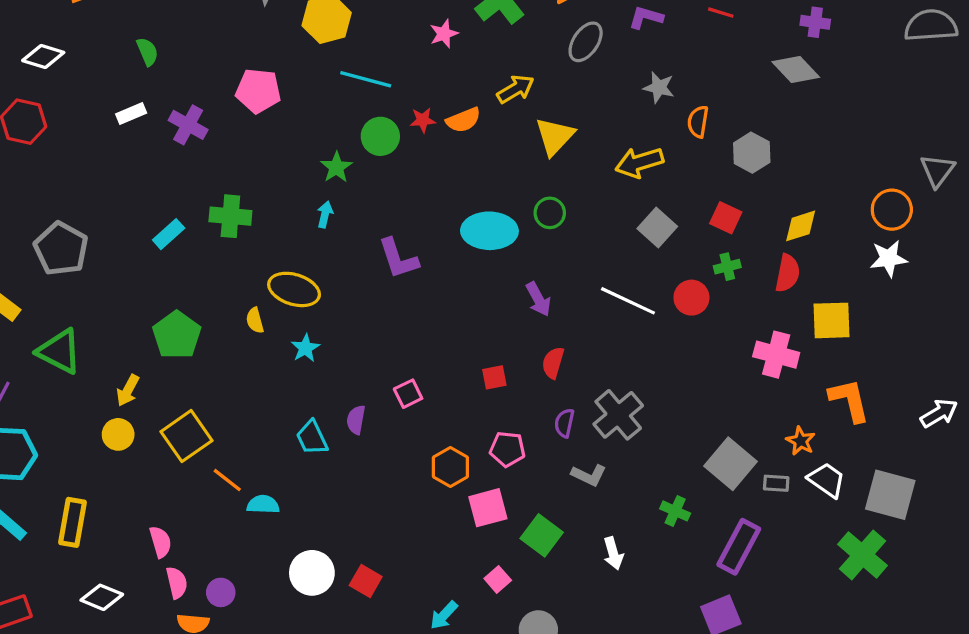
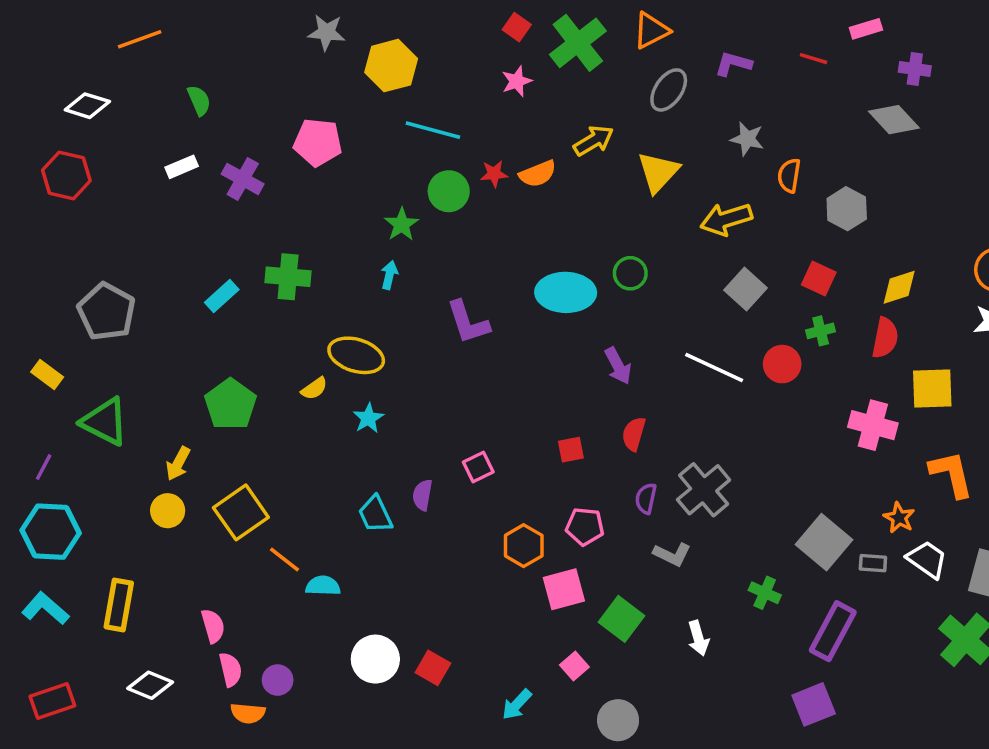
yellow triangle: (555, 136) -> (658, 172), moved
yellow semicircle: (255, 320) -> (314, 388), turned -110

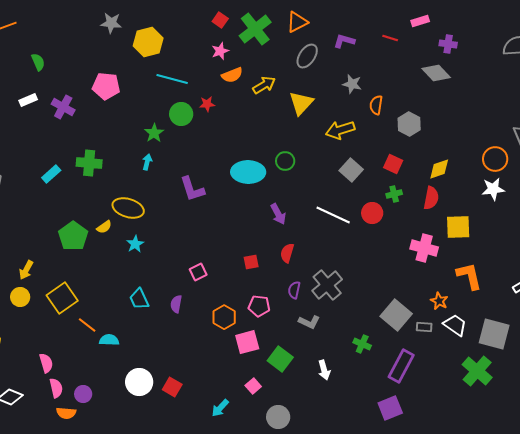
orange semicircle: (538, 174) -> (232, 75), moved
green pentagon: (230, 404) -> (73, 236), moved
purple semicircle: (422, 495) -> (176, 304), moved

